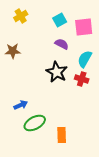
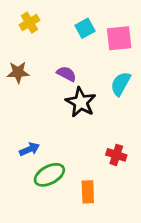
purple semicircle: (62, 44) -> (66, 74), moved
red cross: (82, 79) -> (116, 155), moved

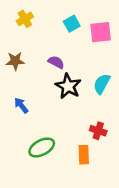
cyan semicircle: (121, 84) -> (102, 84), moved
blue arrow: (29, 149) -> (21, 105), moved, turned -105
orange rectangle: (88, 192) -> (84, 155), moved

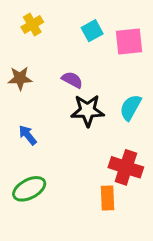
black star: (68, 86) -> (88, 111), turned -30
red cross: (98, 131) -> (126, 167), size x1.5
green ellipse: (42, 147) -> (29, 189), moved

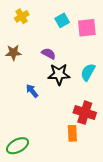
blue arrow: (28, 135) -> (32, 91), moved
green ellipse: (29, 189) -> (18, 146), moved

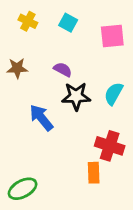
yellow cross: (22, 16) -> (28, 21), turned -32
cyan square: (62, 20) -> (68, 23), moved, turned -32
blue arrow: (32, 91) -> (41, 118), size x1.5

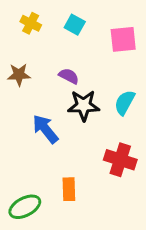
orange rectangle: (94, 173) -> (69, 189), moved

